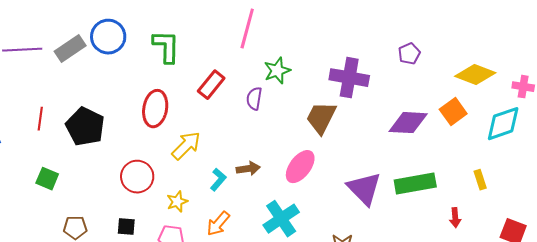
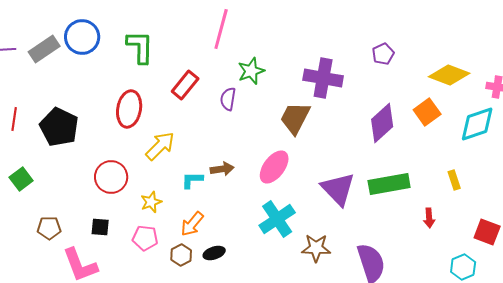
purple diamond: (408, 123) -> (382, 123), turned -45
green square: (47, 179) -> (21, 179), turned 30
cyan L-shape: (218, 180) -> (192, 180), turned -130
cyan cross: (281, 219) -> (277, 219), moved

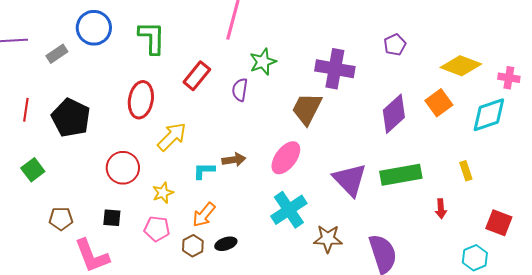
gray rectangle: (44, 49) -> (57, 54), moved, size x0.7

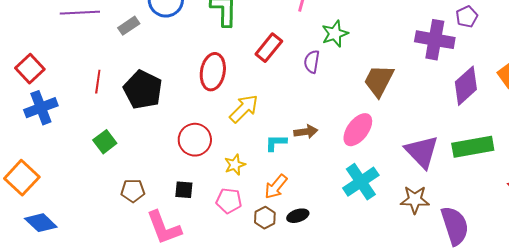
purple cross: (335, 69) -> (435, 40), moved
brown star: (328, 239) -> (415, 200), moved

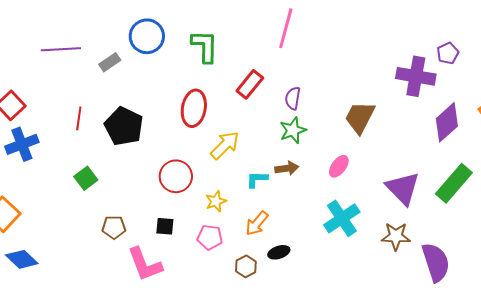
green star: (335, 34) -> (293, 130), moved
pink ellipse: (358, 130) -> (339, 166), size x0.7
green rectangle: (473, 147) -> (454, 183), turned -39
brown hexagon: (265, 218) -> (246, 266), moved

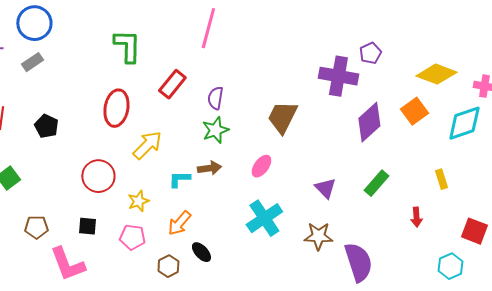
blue circle: (147, 36) -> (34, 23), moved
black pentagon: (124, 126) -> (46, 126), size x0.6
green rectangle: (454, 183) -> (376, 183), size x0.7
purple triangle: (403, 188) -> (325, 188), size x0.6
black ellipse: (279, 252) -> (201, 252), turned 65

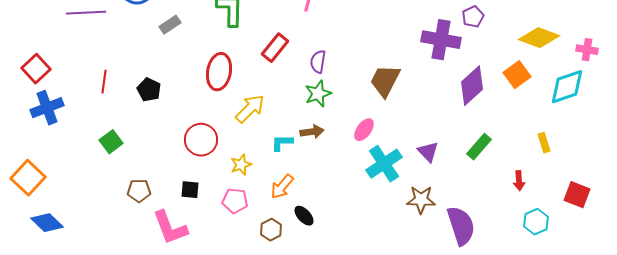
gray rectangle: (32, 62) -> (170, 25), moved
cyan cross: (264, 218) -> (384, 164), moved
cyan hexagon: (450, 266) -> (536, 222), moved

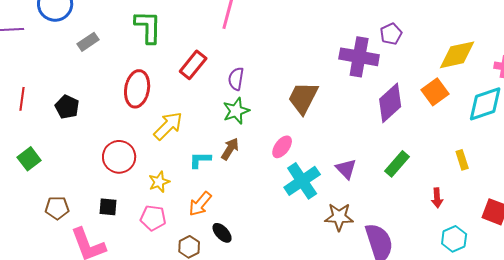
yellow diamond: (539, 38) -> (457, 55), turned -33
brown arrow: (312, 132) -> (230, 149), turned -50

